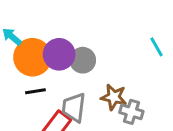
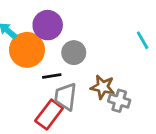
purple circle: (59, 54) -> (48, 25), moved
black line: (35, 91) -> (52, 76), moved

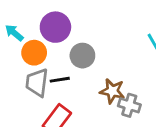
orange circle: (27, 50) -> (34, 53), size x0.7
gray trapezoid: (66, 97) -> (37, 83), moved

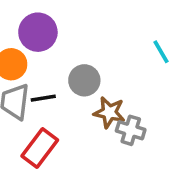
gray circle: (82, 56) -> (84, 80), moved

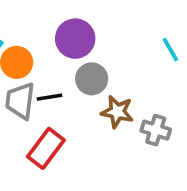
purple circle: (38, 32) -> (75, 39), moved
gray cross: (131, 130) -> (156, 130), moved

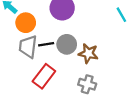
gray circle: (92, 79) -> (67, 44), moved
gray cross: (156, 130) -> (87, 84), moved

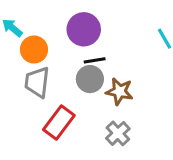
black line: (46, 44) -> (95, 60), moved
gray cross: (87, 84) -> (118, 133), turned 30

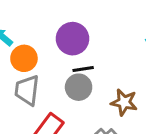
brown star: (119, 91) -> (124, 102), moved

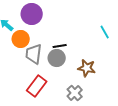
purple circle: (72, 39) -> (32, 14), moved
gray trapezoid: (27, 90) -> (34, 54), moved

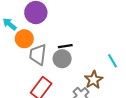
cyan line: (105, 32) -> (112, 61), moved
brown star: (87, 68) -> (94, 80), moved, turned 30

